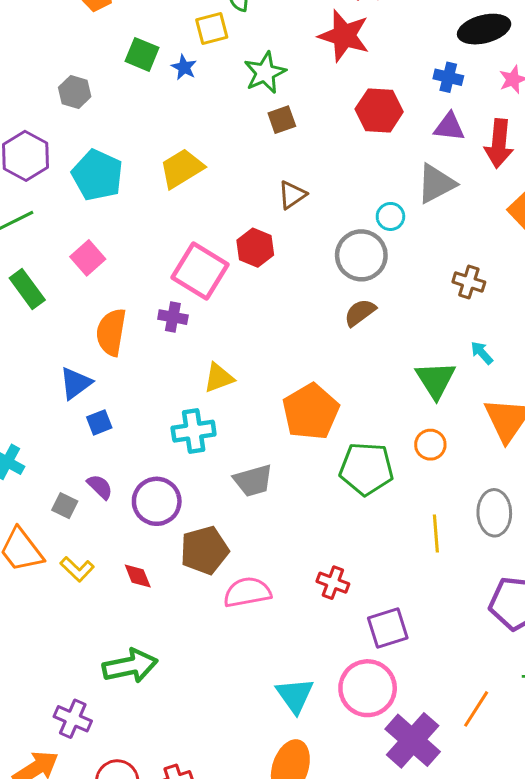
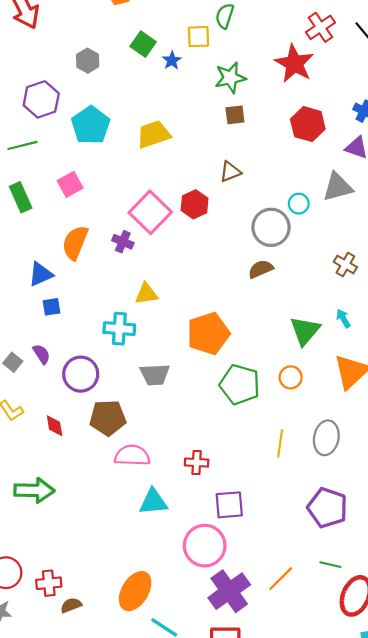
red cross: (333, 583) -> (197, 463), turned -30
cyan triangle: (295, 695) -> (153, 502), moved, turned 48

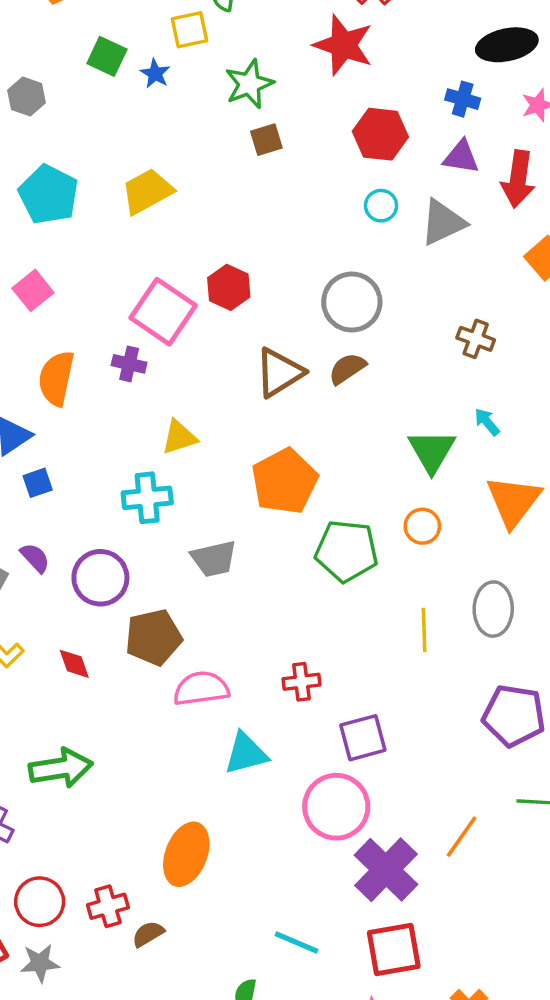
brown triangle: (230, 172) -> (279, 373), moved, size x1.5
cyan circle: (299, 204) -> (381, 206), moved
orange ellipse: (135, 591) -> (186, 854), moved

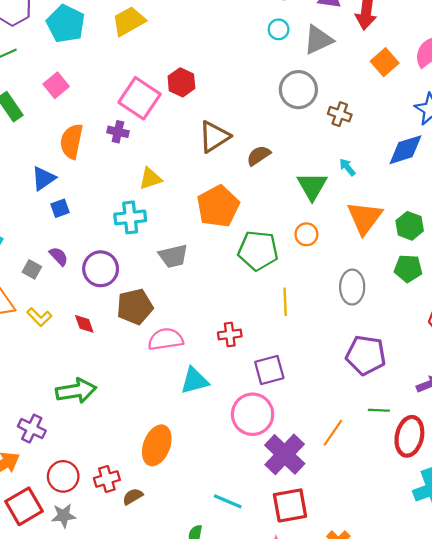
gray circle: (352, 302) -> (298, 90), moved
brown semicircle: (347, 369) -> (259, 156), moved
yellow line: (424, 630) -> (285, 302), moved

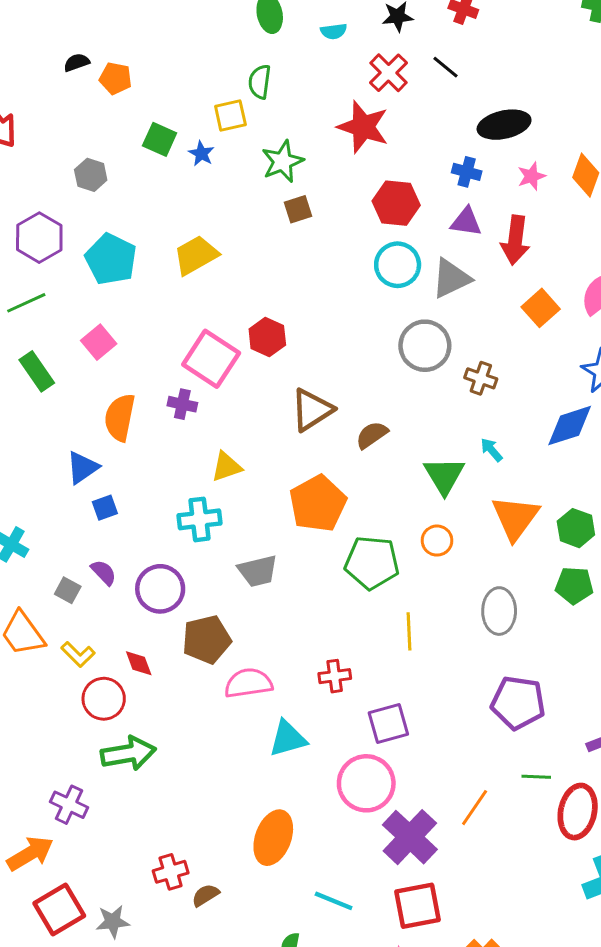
cyan circle: (279, 29) -> (398, 265), size x1.6
orange ellipse: (157, 445) -> (273, 838), moved
red circle: (63, 476) -> (104, 699), moved

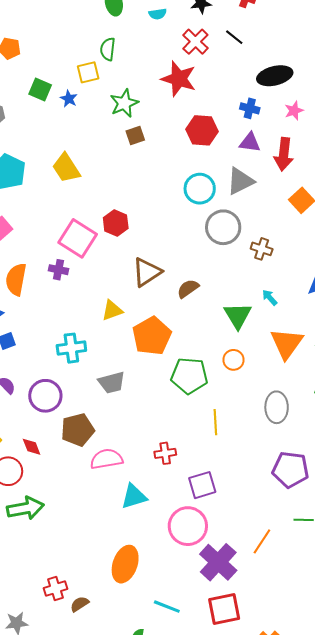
yellow trapezoid: (196, 255) -> (66, 168), turned -92
cyan circle: (398, 265) -> (200, 189), moved
yellow triangle: (226, 467) -> (112, 310), moved

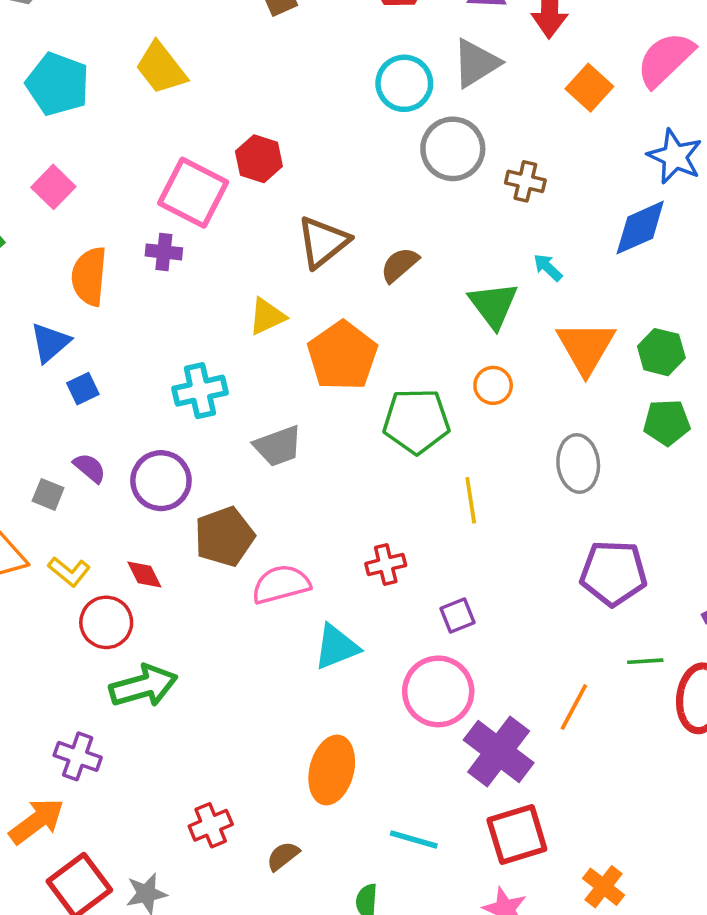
purple square: (202, 485) -> (457, 615), size x0.7
brown semicircle: (80, 604) -> (283, 856), moved

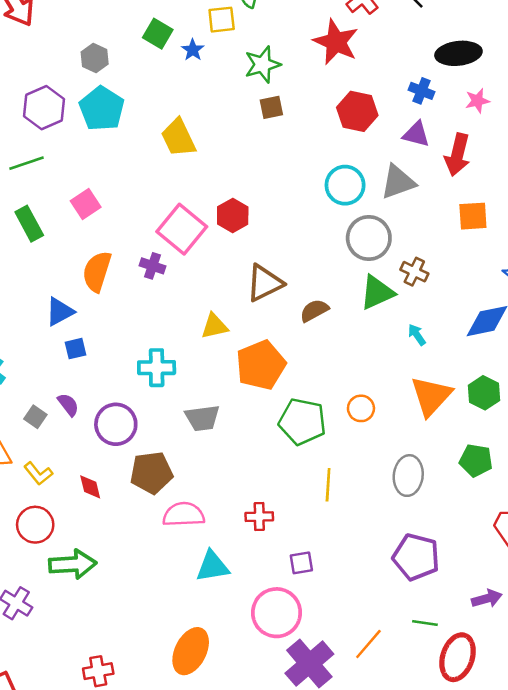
cyan pentagon: (58, 84) -> (102, 109), moved
orange square: (589, 88) -> (473, 216), turned 32
green triangle: (493, 305) -> (377, 292), moved, turned 30
green hexagon: (661, 352) -> (484, 393), moved
red circle: (106, 622) -> (35, 525), moved

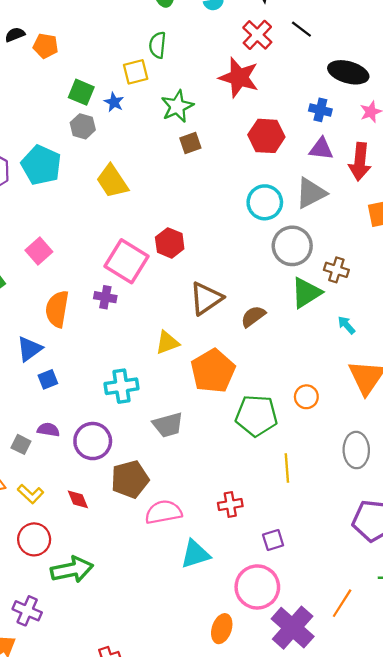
black ellipse: (458, 53) -> (348, 72), turned 30
gray hexagon: (95, 58) -> (83, 126), moved
purple semicircle: (68, 405) -> (48, 430), turned -35
orange ellipse: (191, 651) -> (222, 629), moved, size x0.7

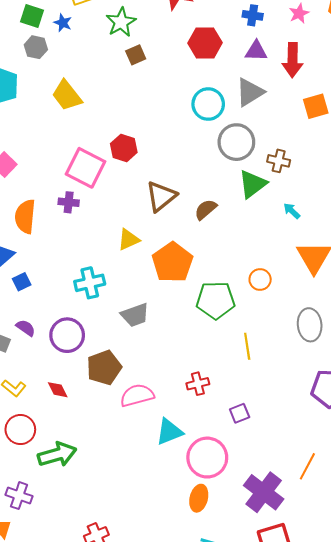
purple semicircle: (48, 430) -> (26, 328), turned 30
pink circle: (257, 587) -> (207, 458), moved

